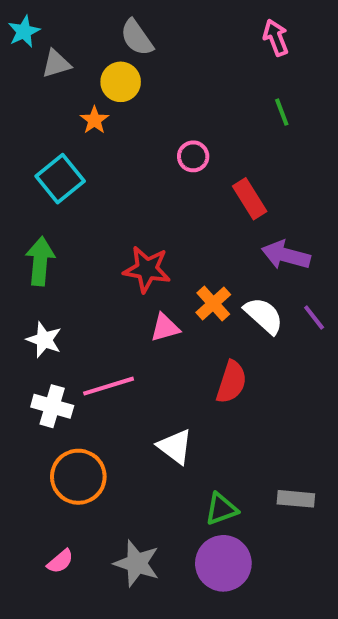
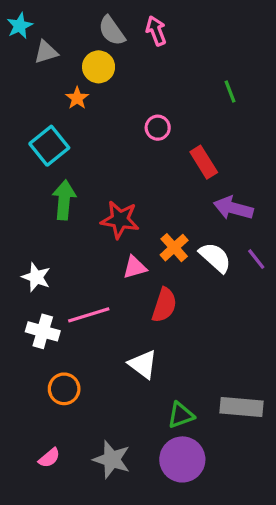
pink arrow: (276, 38) -> (156, 31), moved
green arrow: (40, 261) -> (64, 200), moved
red semicircle: (231, 382) -> (164, 305), moved
orange circle: (78, 477) -> (64, 389), size x0.7
gray rectangle: (296, 499) -> (241, 407), size x1.4

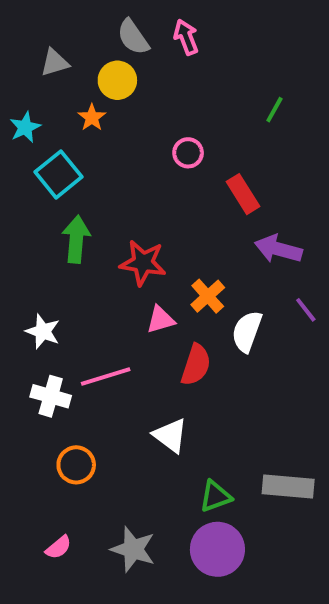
cyan star: (20, 26) -> (25, 127), moved
green line: (230, 92) -> (274, 110), turned 50
white semicircle: (215, 257) -> (247, 331), moved, turned -112

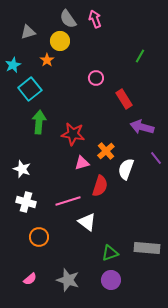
pink line: (106, 377) -> (68, 201), moved
purple circle: (217, 549) -> (111, 280), size x0.7

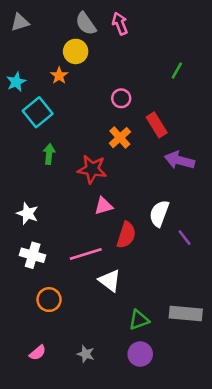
gray triangle: (28, 32) -> (20, 22), moved
green arrow: (39, 122) -> (49, 154), size x0.7
orange cross: (106, 151) -> (120, 138), moved
purple line: (156, 158) -> (184, 238), moved
gray star: (68, 280) -> (86, 354), size x0.6

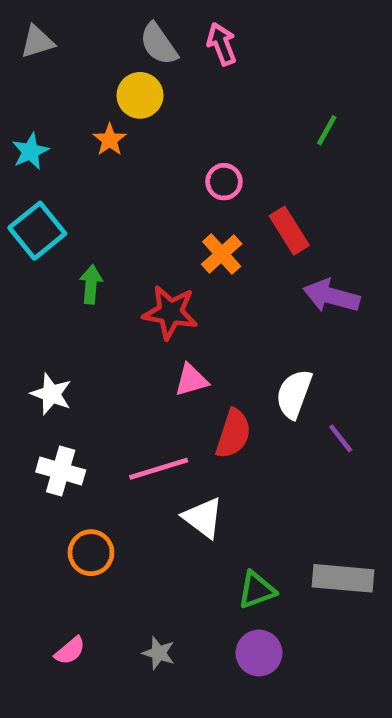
cyan square: (38, 112) -> (37, 231), moved

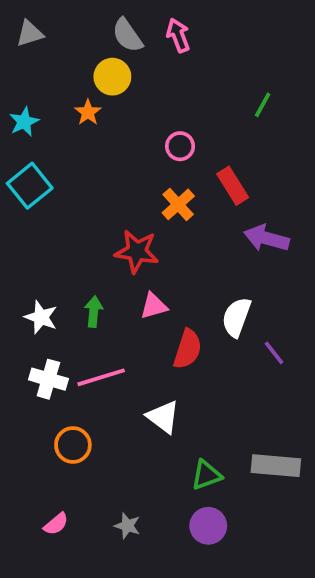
green arrow: (91, 284) -> (94, 312), moved
pink line: (159, 469) -> (101, 377), moved

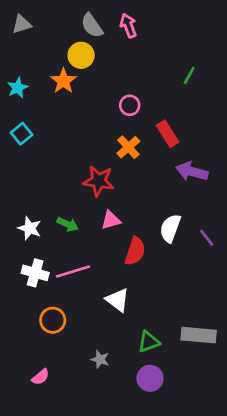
orange star: (88, 112) -> (63, 81), size x1.4
cyan square: (30, 186) -> (22, 134), size x0.7
green arrow: (94, 312) -> (68, 224), turned 110
purple line: (274, 353) -> (207, 238), moved
gray star: (127, 526) -> (100, 359), moved

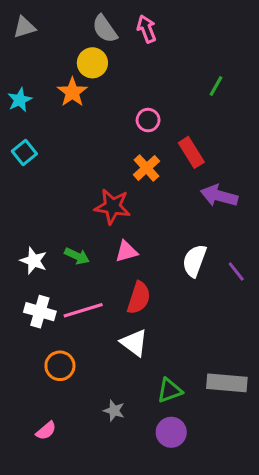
red semicircle: (135, 251) -> (139, 298), moved

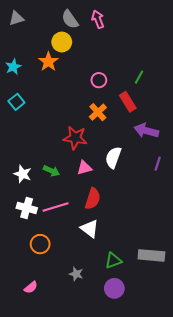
green line: (216, 86) -> (139, 77), moved
white semicircle: (194, 261) -> (113, 157), moved
purple line: (236, 272) -> (158, 164), moved, turned 56

